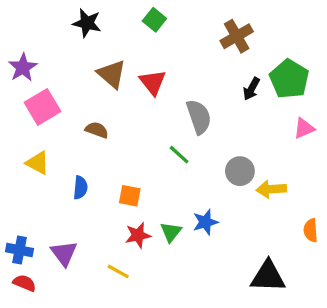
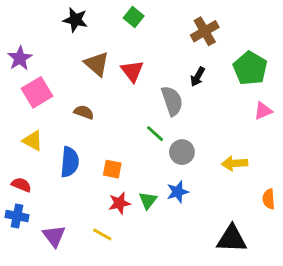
black arrow: (251, 89) -> (198, 77), moved
gray circle: (240, 171) -> (182, 152), moved
blue semicircle: (80, 188) -> (70, 162), size x1.5
purple triangle: (64, 253) -> (54, 236), moved
red semicircle: (24, 283) -> (21, 185), moved

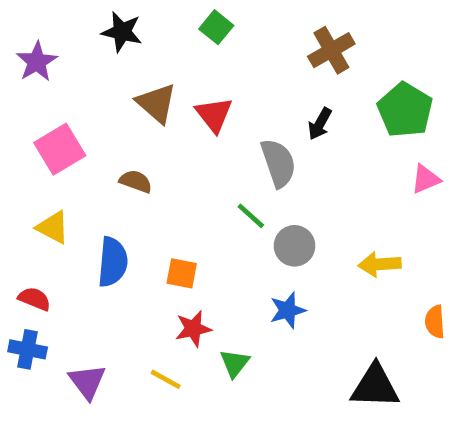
purple star: (20, 58) -> (37, 62), moved
green triangle: (148, 200) -> (235, 363), moved

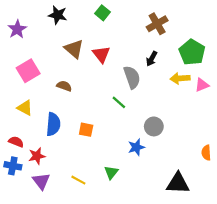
gray circle: (295, 246) -> (154, 126), moved
yellow arrow: (380, 264) -> (180, 78), moved
red star: (193, 329) -> (37, 156), moved

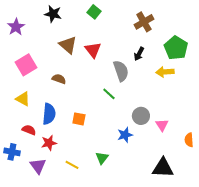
pink triangle: (202, 85) -> (162, 125), moved, turned -40
red semicircle: (16, 142) -> (29, 130), moved
red star: (37, 156) -> (49, 143), moved

